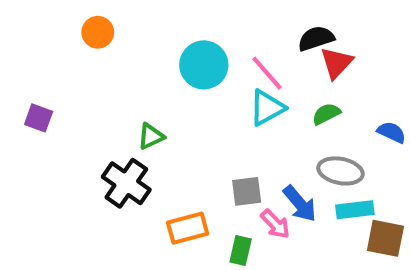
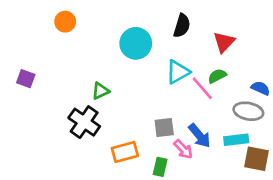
black semicircle: (316, 38) -> (182, 26), moved, turned 125
pink line: (267, 73) -> (202, 88), moved
gray ellipse: (341, 171) -> (248, 111), moved

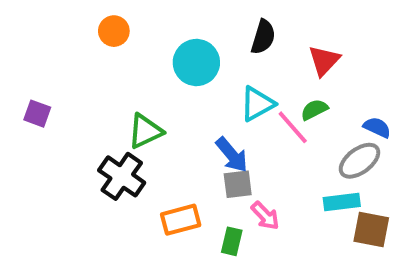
orange circle: (65, 22) -> (114, 31), moved
green triangle: (100, 91) -> (145, 131), size x1.4
gray ellipse: (248, 111) -> (359, 161), turned -48
blue arrow: (200, 136) -> (232, 155), moved

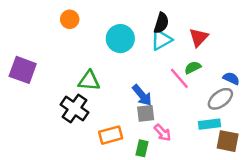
cyan triangle: (257, 104) -> (161, 40), moved
purple square: (37, 114) -> (23, 70), size x1.6
green triangle: (145, 131) -> (89, 81), turned 30

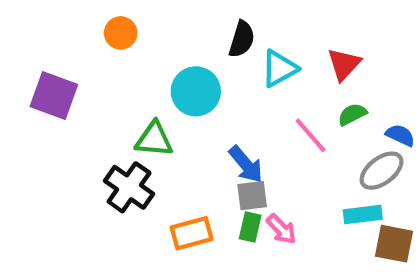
black semicircle: (161, 23) -> (242, 39), moved
cyan circle: (120, 39) -> (196, 91), moved
green semicircle: (193, 68) -> (352, 114), moved
purple square: (23, 70) -> (54, 96), moved
green rectangle: (142, 148) -> (250, 227), moved

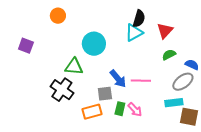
black semicircle: (242, 39) -> (139, 19), moved
purple square: (54, 96) -> (26, 46), size x0.7
pink line: (311, 135) -> (141, 81), moved, turned -48
gray square: (252, 196) -> (105, 94), moved

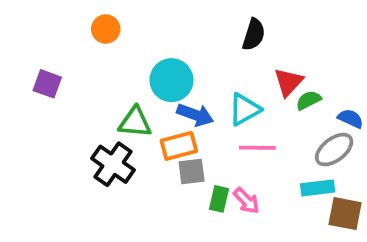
red triangle: (165, 31) -> (288, 82), moved
cyan triangle: (134, 33) -> (245, 109), moved
blue arrow: (118, 79) -> (195, 115), moved, turned -30
orange rectangle: (92, 112) -> (179, 146), moved

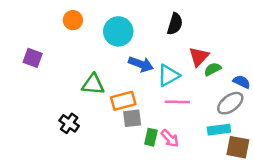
cyan circle: (171, 80) -> (118, 31), moved
blue arrow: (195, 115) -> (141, 64), moved
black cross: (113, 164) -> (69, 123), moved, size x0.7

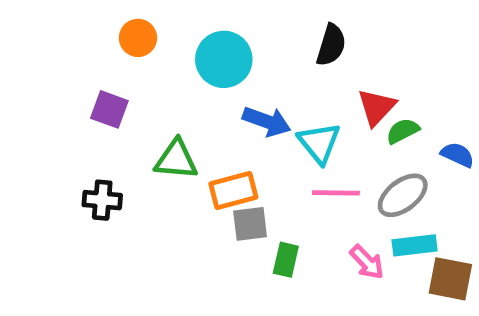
purple square: (33, 58) -> (109, 109), moved
cyan triangle: (169, 75) -> (319, 143), turned -40
gray ellipse: (230, 103) -> (403, 195), moved
black cross: (69, 123) -> (102, 200), moved, turned -30
pink arrow: (170, 138) -> (367, 262), moved

